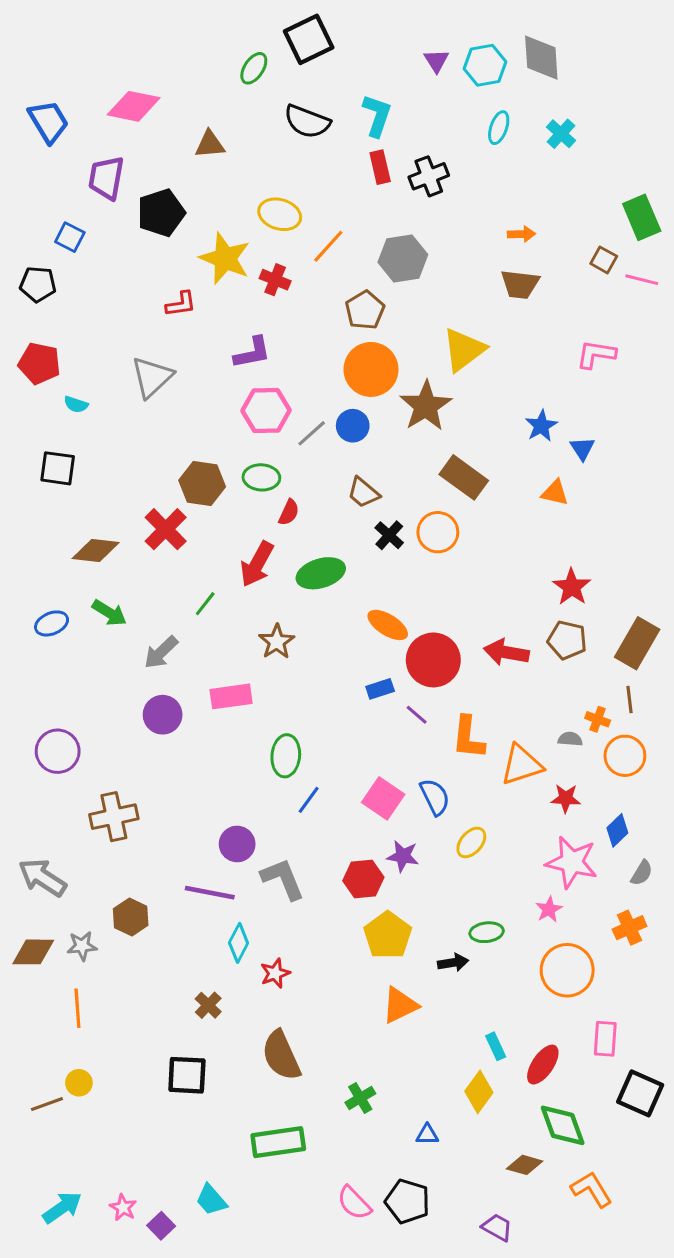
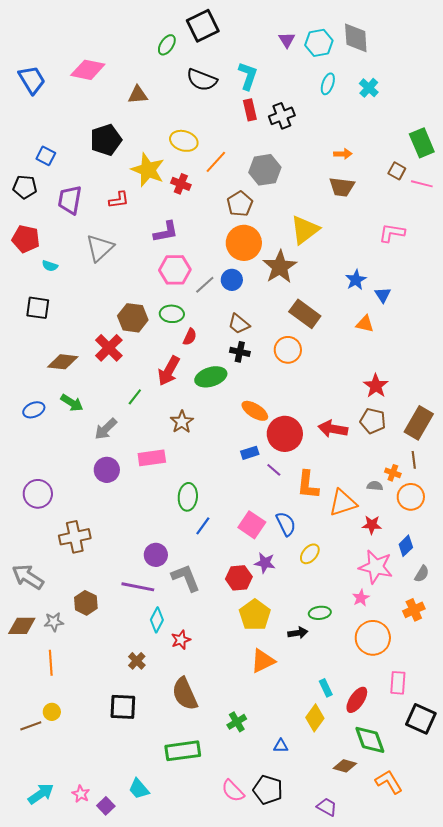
purple trapezoid: (106, 178) -> (70, 200), moved
black cross: (389, 535) -> (240, 352), moved, turned -30

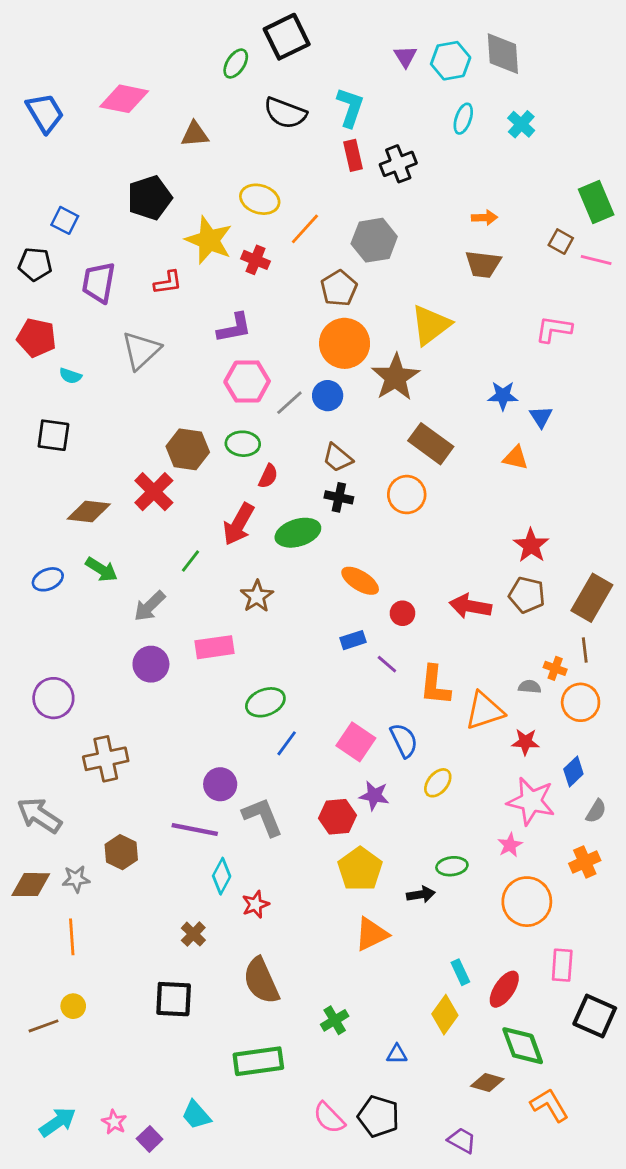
blue star: (356, 280) -> (503, 396), turned 30
red circle: (285, 434) -> (402, 613), size x0.5
green ellipse: (188, 497) -> (265, 702), turned 64

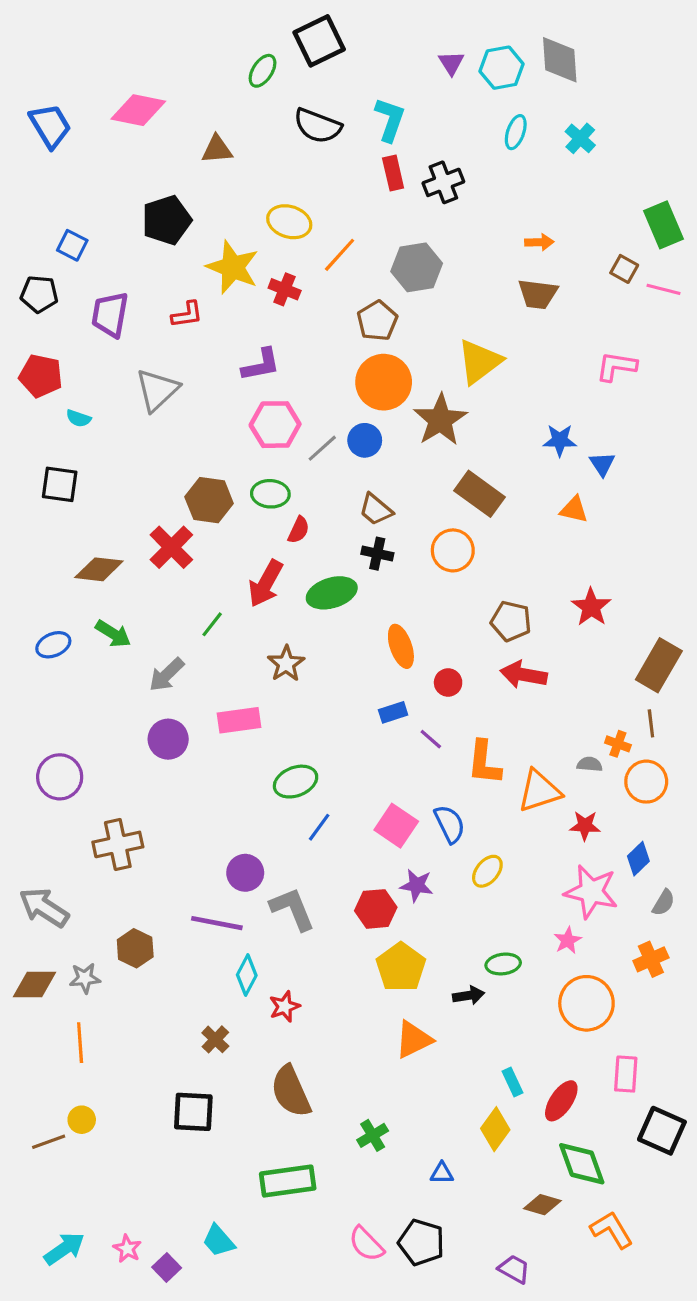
orange ellipse: (360, 581) -> (401, 646), turned 39
brown pentagon: (527, 595) -> (511, 621), moved

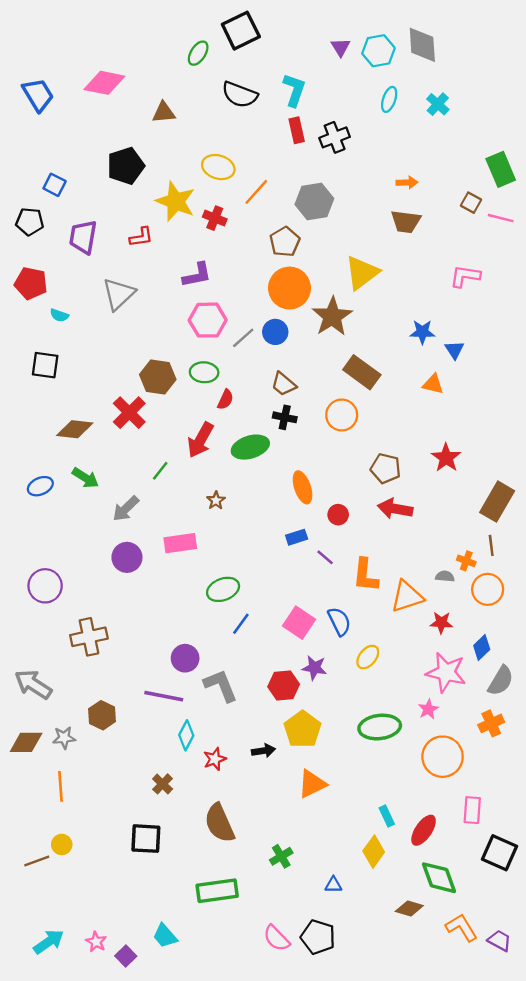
brown star: (286, 664) -> (216, 500), size x0.7
gray semicircle: (664, 903) -> (501, 681), size x1.5
green ellipse: (503, 964) -> (380, 727), size x1.6
black arrow: (469, 995) -> (263, 751), moved
purple trapezoid: (514, 1269) -> (499, 941), moved

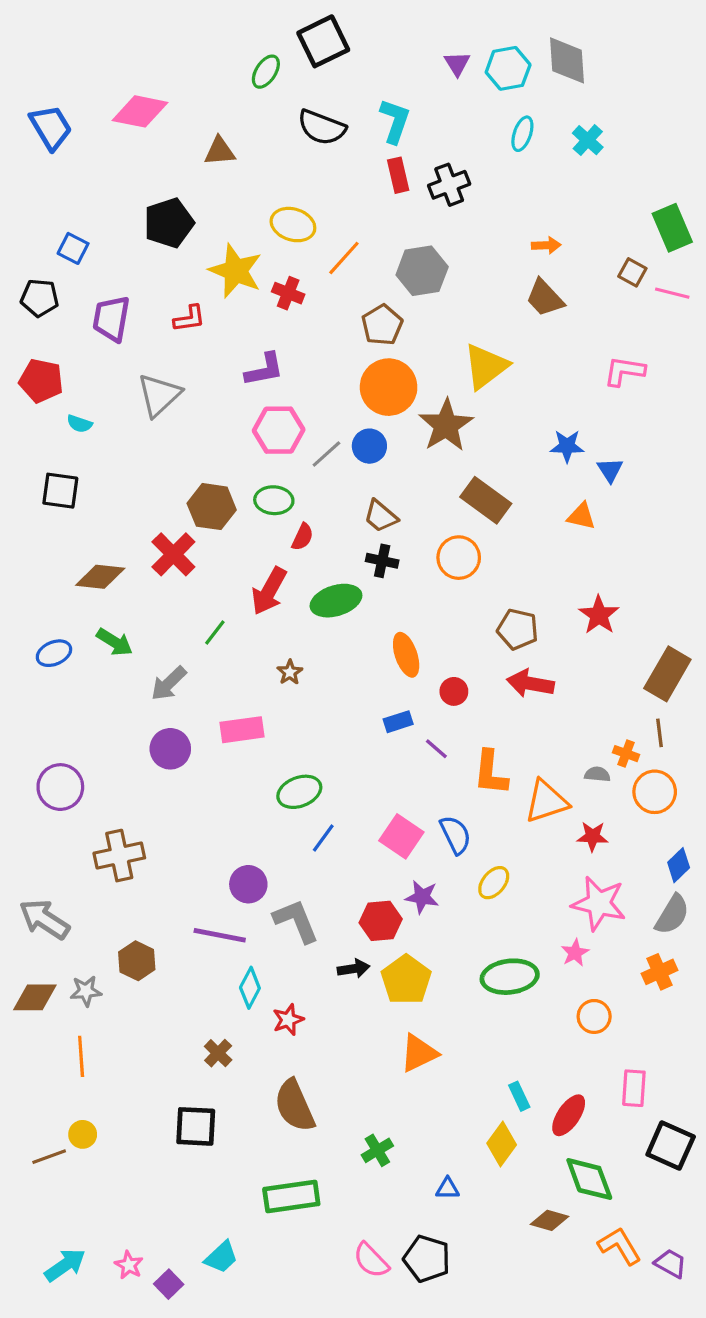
brown trapezoid: (406, 222) -> (545, 298), turned 40
blue diamond: (482, 648) -> (679, 865), moved
black arrow: (263, 751) -> (354, 969), moved
orange circle: (443, 757) -> (594, 1016), size x0.6
cyan trapezoid: (165, 936) -> (221, 1257), turned -92

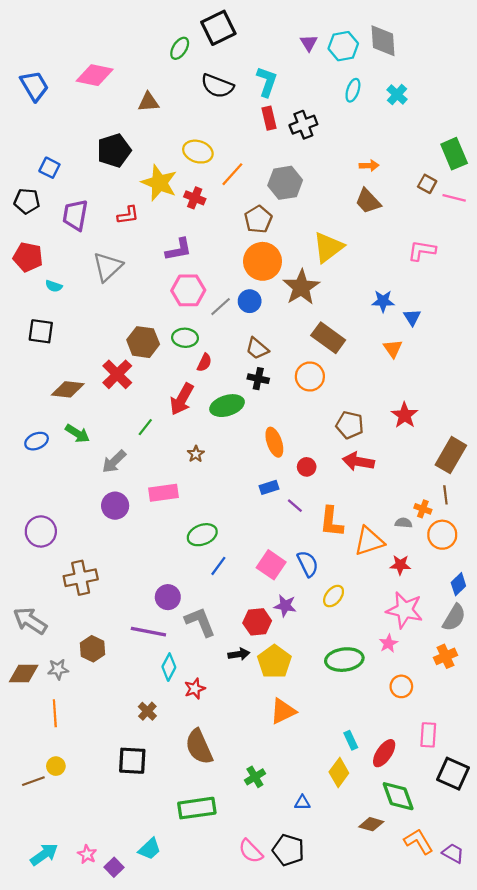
orange triangle: (581, 516) -> (393, 349), turned 42

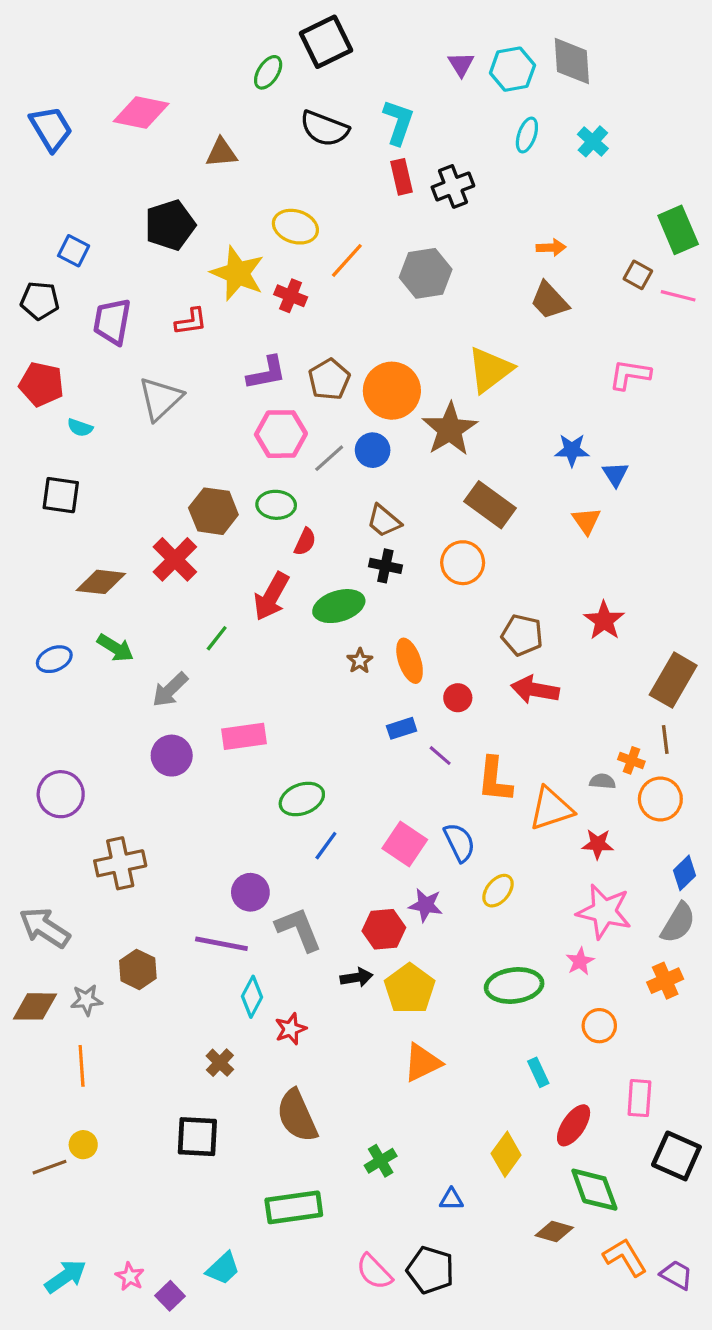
brown pentagon: (258, 219) -> (329, 379), moved
brown star: (196, 454) -> (360, 661), moved
cyan rectangle: (351, 740) -> (538, 1072), moved

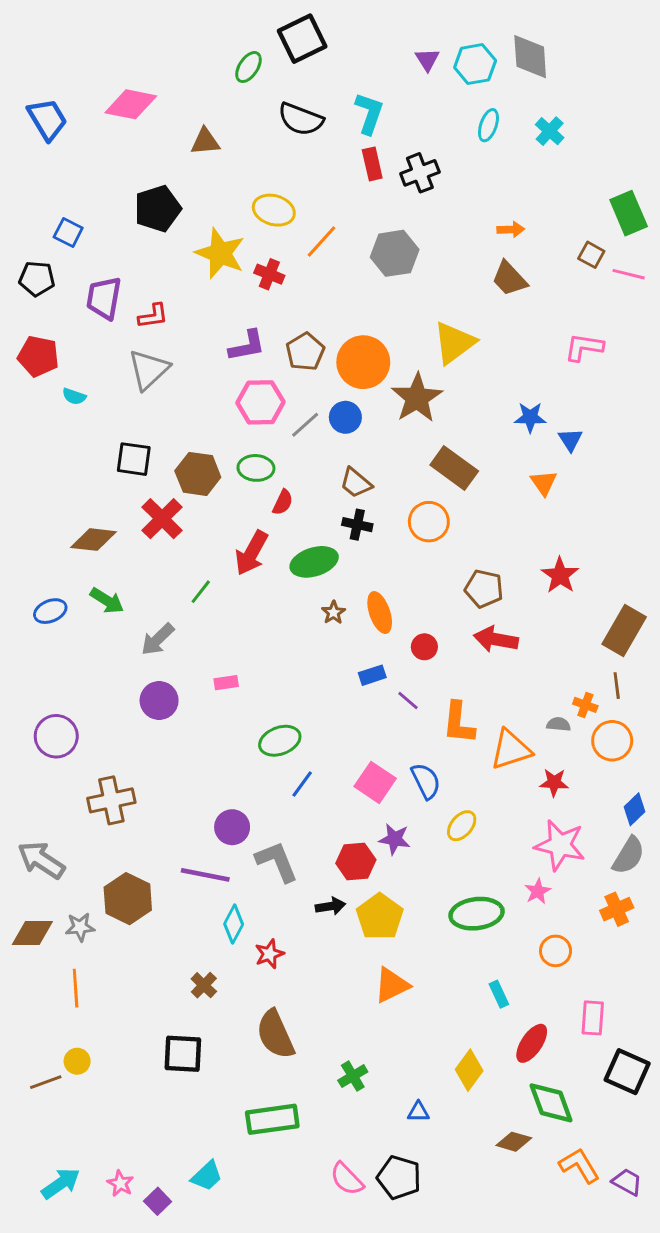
red L-shape: (191, 322) -> (153, 316), moved
black square: (61, 495) -> (134, 459), moved
pink rectangle: (244, 736) -> (226, 683), size x0.6
brown hexagon: (138, 969) -> (128, 899), size x1.4

